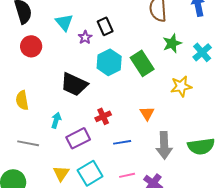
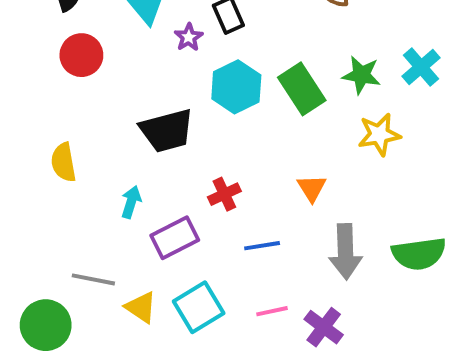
green star: (172, 43) -> (361, 75), moved, turned 30
black trapezoid: (74, 84) -> (167, 131), turned -40
gray line: (28, 143) -> (93, 279), moved
yellow triangle: (61, 173) -> (141, 307), turned -30

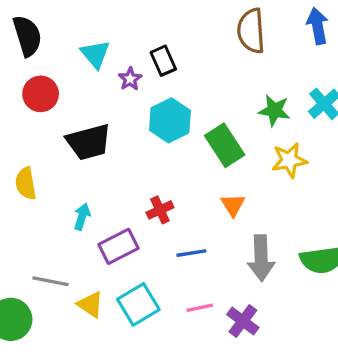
green rectangle: (302, 89) -> (225, 145), moved
black trapezoid: (167, 131) -> (89, 142), moved

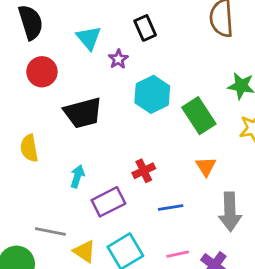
black rectangle: (163, 61) -> (145, 28), moved

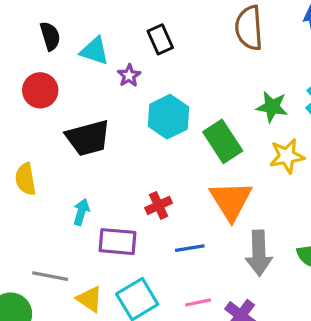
black semicircle: (31, 22) -> (50, 36), moved, size x0.7
cyan triangle: (89, 38) -> (94, 51), turned -32
orange triangle: (206, 166) -> (231, 200), size x1.8
purple rectangle: (108, 202) -> (117, 242), turned 32

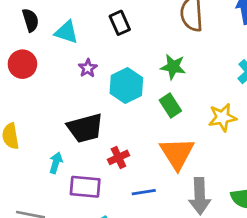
purple star: (129, 76) -> (88, 68), moved
green star: (272, 107) -> (173, 67), moved
black trapezoid: (88, 138) -> (85, 128), moved
green rectangle: (223, 141) -> (170, 105), size x0.7

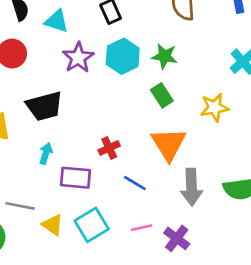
purple star: (88, 68) -> (78, 58), size x1.6
cyan hexagon: (126, 85) -> (123, 56), moved
black trapezoid: (85, 128) -> (44, 106), moved
blue line: (144, 192) -> (135, 183), turned 40

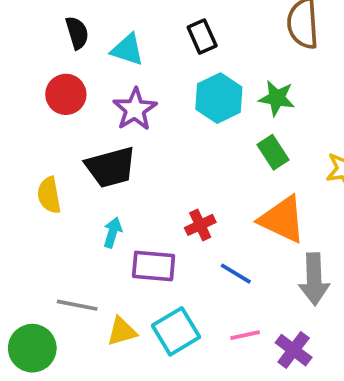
purple star: (78, 58) -> (135, 109), moved
orange triangle: (169, 144) -> (282, 219), turned -33
yellow triangle: (53, 225) -> (122, 331), turned -50

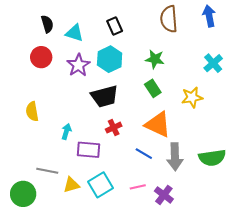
cyan hexagon: (219, 98) -> (110, 59), moved
black trapezoid: (111, 167) -> (105, 96), moved
blue line: (236, 274) -> (144, 154), moved

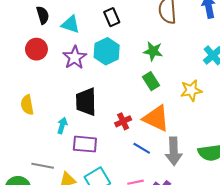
black trapezoid: (105, 96) -> (86, 102), moved, turned 104
red cross: (114, 128) -> (123, 121), moved

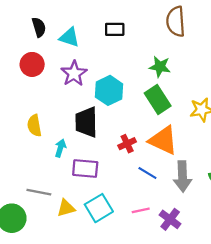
black rectangle: (112, 17) -> (115, 29), turned -66
cyan hexagon: (107, 51) -> (109, 90), moved
green rectangle: (151, 81) -> (158, 99), size x1.4
yellow semicircle: (27, 105) -> (34, 126), moved

